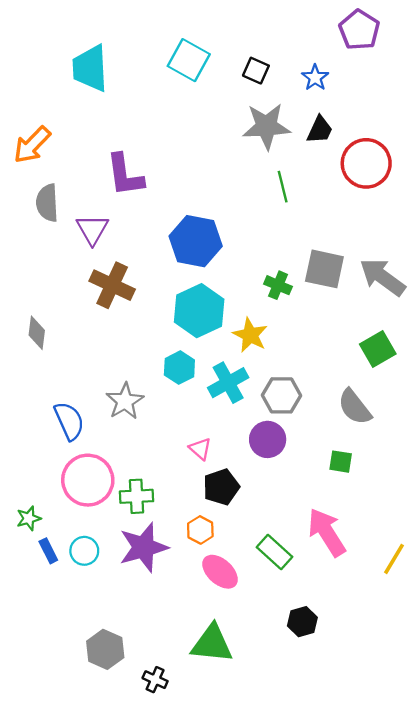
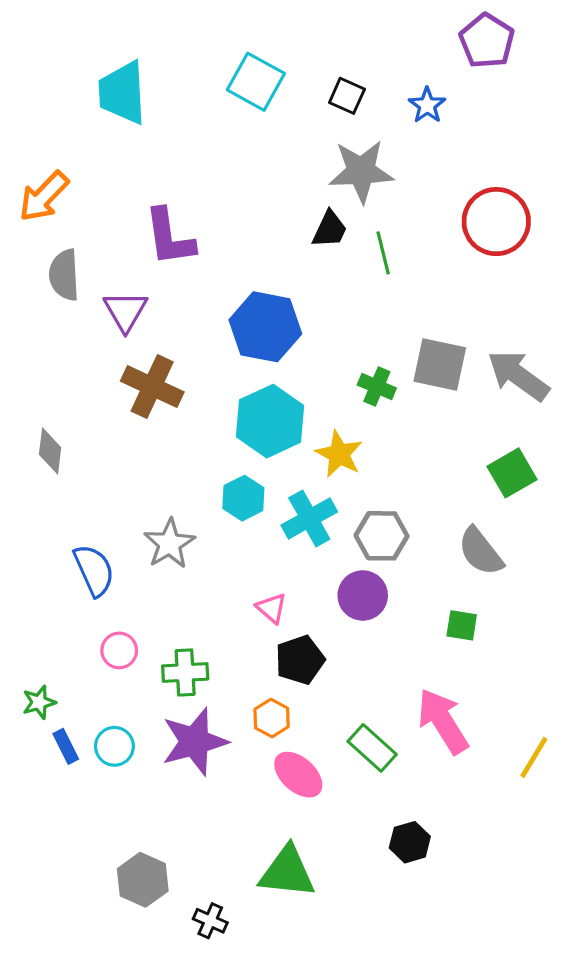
black trapezoid: (320, 130) -> (330, 229), moved
pink circle: (88, 480) -> (119, 650), size x0.5

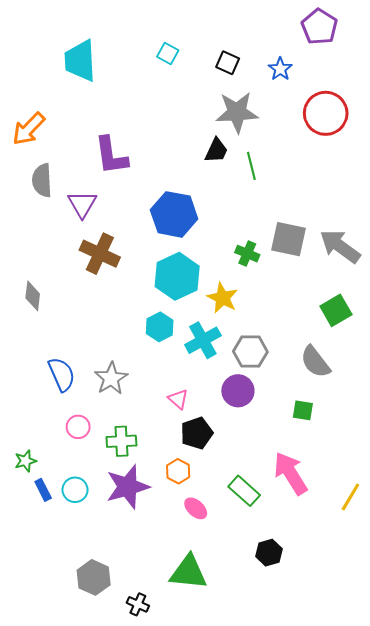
cyan square: (256, 82) -> (168, 54), size x0.6
red circle: (496, 222) -> (326, 113), moved
gray star: (169, 544) -> (111, 378), moved
pink ellipse: (298, 775) -> (196, 508), size x0.7

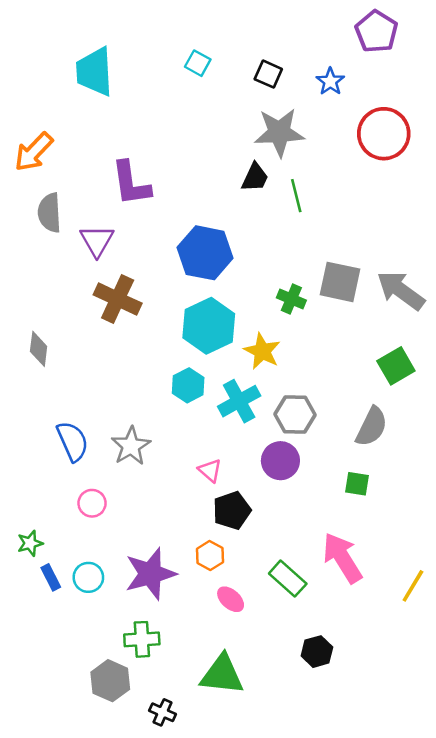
gray semicircle: (315, 362) -> (372, 427), turned -116
green cross: (121, 441) -> (142, 639), moved

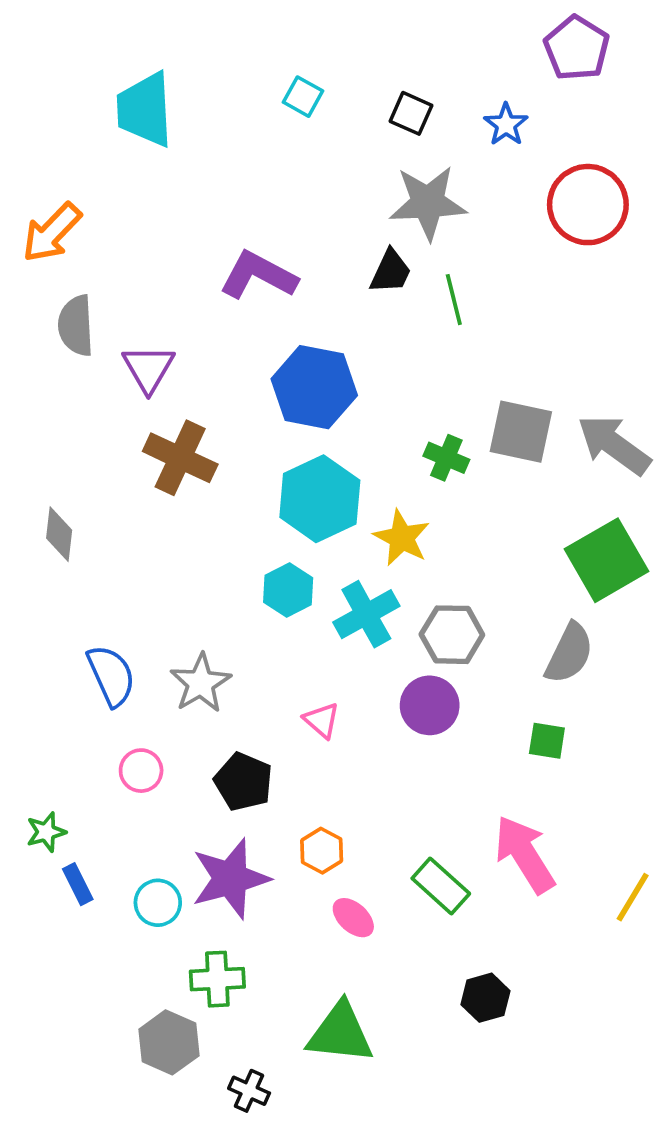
purple L-shape: (131, 184) -> (258, 275), moved, turned 126
green square: (396, 366) -> (606, 560), size x1.4
black pentagon: (232, 511) -> (243, 782), moved, turned -30
cyan circle: (88, 577) -> (158, 903), moved

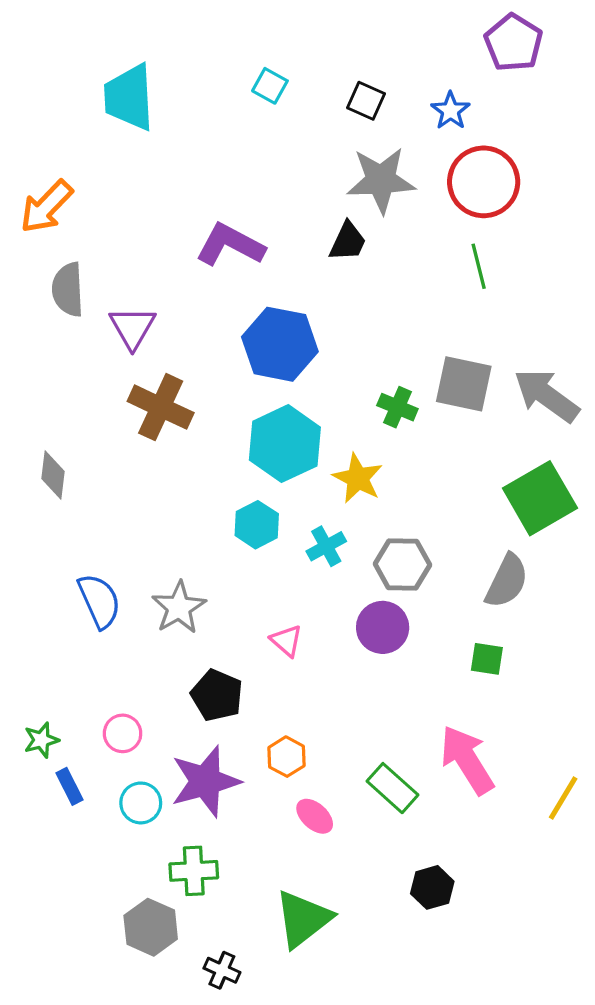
red circle: (588, 205) -> (484, 182), moved
green line: (454, 300) -> (479, 266), moved
cyan cross: (366, 614) -> (326, 546), size x0.7
pink circle: (141, 771) -> (123, 733), moved
green triangle: (340, 1033) -> (303, 919), turned -44

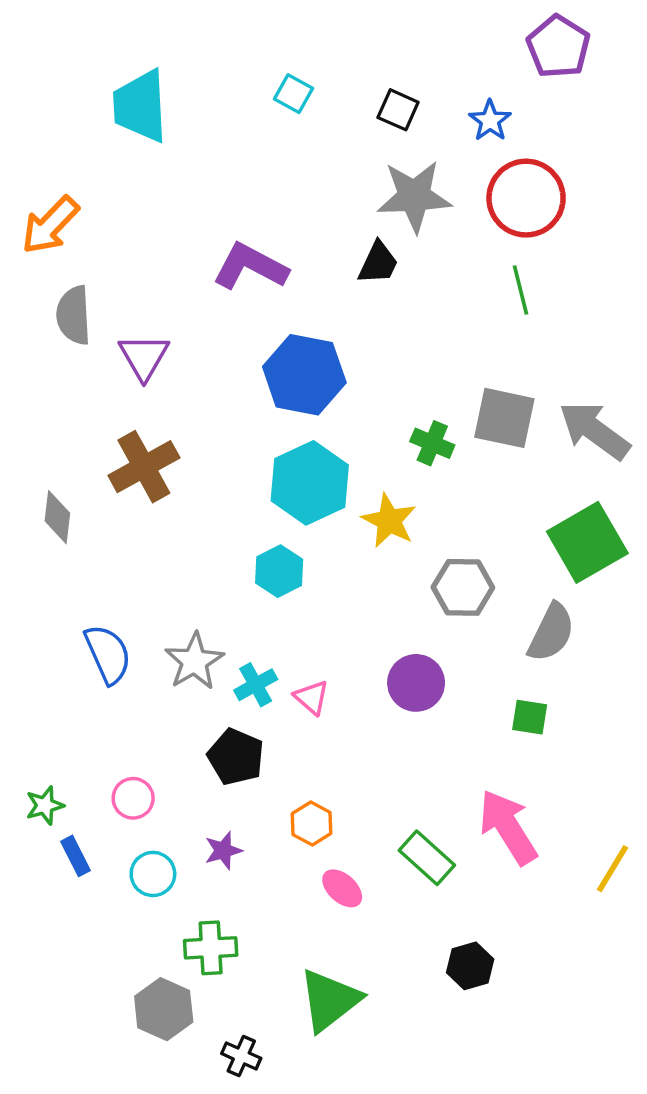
brown cross: (161, 407) -> (144, 467), moved, turned 36
cyan cross: (326, 546) -> (256, 685), moved
gray hexagon: (402, 564) -> (463, 587), moved
purple star: (205, 781) -> (223, 851), size x0.5

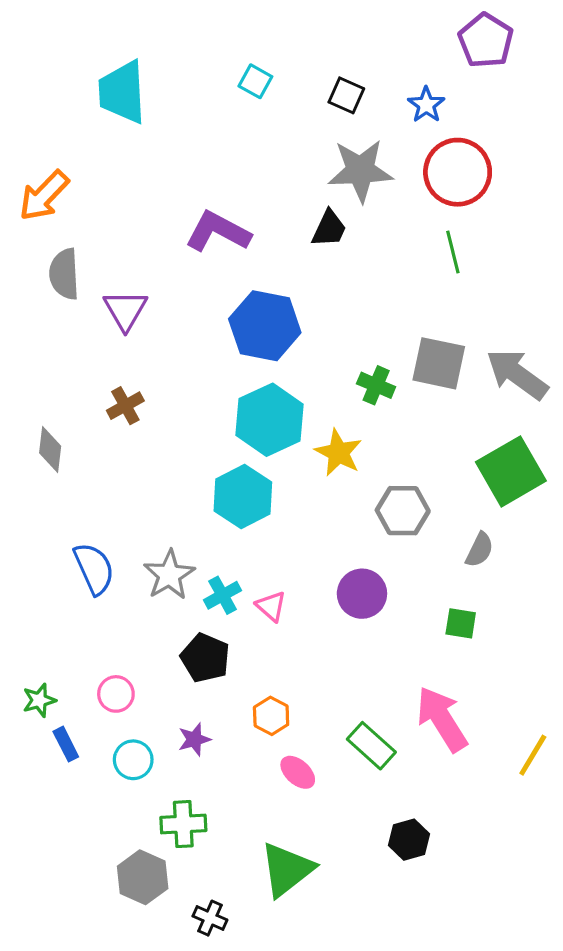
brown cross: (144, 467) -> (125, 406), size x0.6
cyan hexagon: (279, 571) -> (243, 497), size x1.4
gray semicircle: (551, 632) -> (480, 550), size x0.7

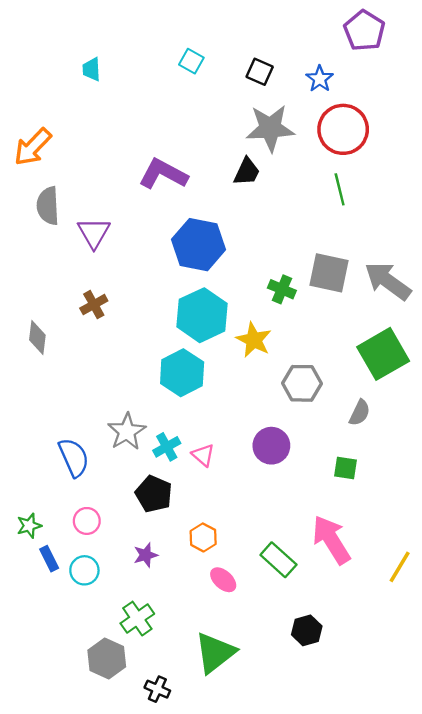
cyan trapezoid: (122, 92) -> (91, 69), size x0.5
blue semicircle: (94, 569) -> (74, 457), moved
cyan circle: (133, 760) -> (84, 570), moved
green cross: (183, 824) -> (137, 619), turned -32

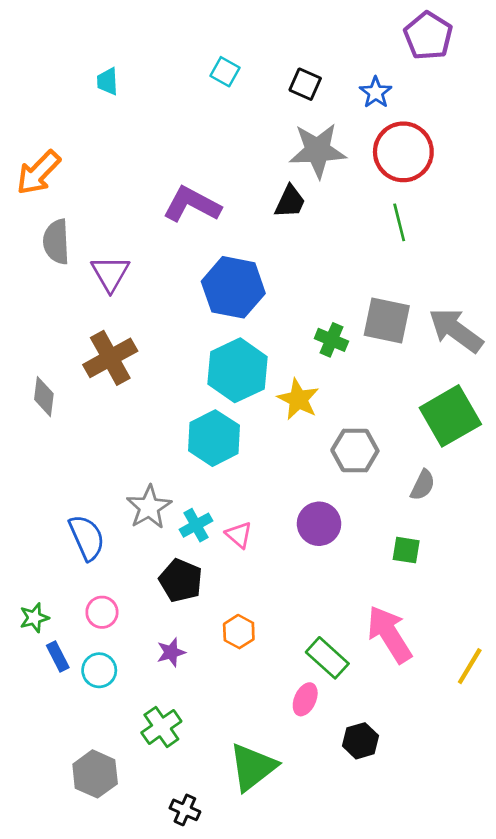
brown cross: (94, 305) -> (110, 358), size x1.6
pink ellipse: (223, 580) -> (305, 699), moved, turned 72
gray hexagon: (107, 659) -> (95, 774), moved

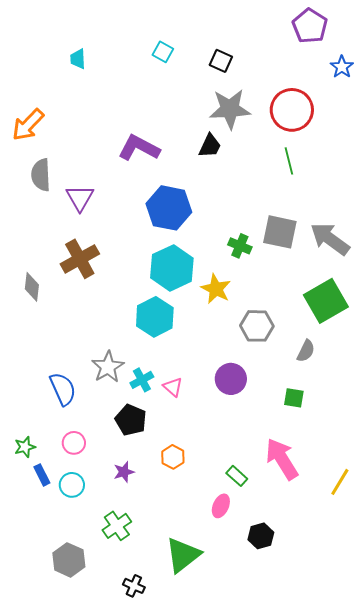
blue star: (376, 92) -> (342, 67), moved
green rectangle: (327, 658) -> (237, 476), size x0.7

